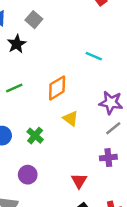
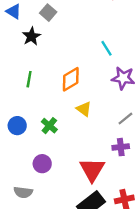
cyan line: (94, 56) -> (106, 48), turned 35
green line: (14, 88) -> (29, 79), turned -56
purple star: (111, 103) -> (123, 78), moved
red triangle: (79, 181) -> (92, 170), size x1.6

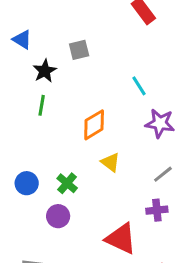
gray square: (48, 13) -> (79, 50), moved, turned 35
green line: (29, 79) -> (42, 105), moved
purple circle: (42, 164) -> (58, 216), moved
red triangle: (92, 170) -> (121, 239), turned -36

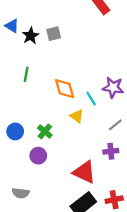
black star: (45, 71) -> (31, 36), moved
cyan line: (139, 86) -> (91, 98), moved
orange diamond: (94, 125) -> (65, 89), turned -75

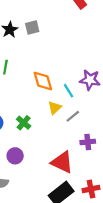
yellow triangle: (77, 116) -> (55, 108), turned 40
gray line: (115, 125) -> (73, 116), moved
purple circle: (38, 156) -> (15, 156), moved

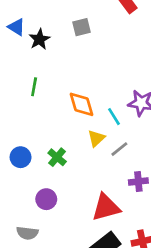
gray square: (32, 28) -> (81, 27), moved
red triangle: (62, 162) -> (106, 207), turned -40

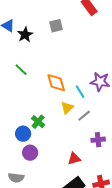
green line: (34, 87) -> (21, 70), turned -56
blue circle: (21, 157) -> (23, 134), moved
red triangle: (106, 207) -> (74, 159), size x0.6

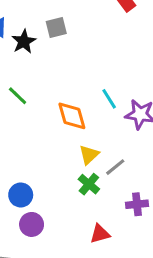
gray square: (56, 26) -> (56, 27), moved
cyan line: (80, 92) -> (109, 99), moved
green cross: (38, 122) -> (89, 184), moved

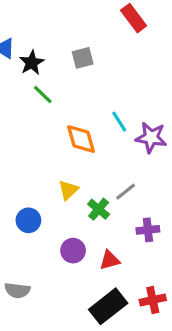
gray square: (56, 27) -> (83, 58), moved
green line: (18, 96) -> (43, 94), moved
yellow triangle: (89, 155) -> (68, 190), moved
purple circle: (32, 224) -> (73, 251), moved

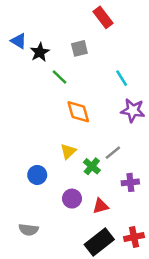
red rectangle: (134, 18) -> (103, 17), moved
green line: (43, 94) -> (60, 77), moved
cyan line: (119, 122) -> (122, 78), moved

